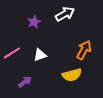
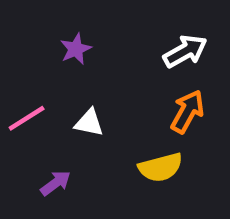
white arrow: (65, 14) -> (185, 51), moved
white triangle: (40, 55) -> (89, 123), turned 32

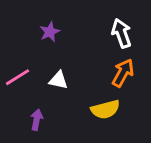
white arrow: (185, 51) -> (121, 33), turned -80
purple arrow: (56, 183) -> (37, 120), turned -42

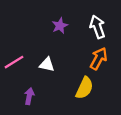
purple star: (50, 32) -> (60, 26), moved
yellow semicircle: (105, 109) -> (85, 88), turned -50

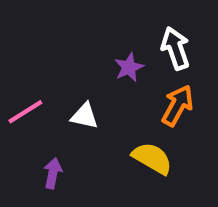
purple star: (60, 26) -> (129, 67), moved
yellow semicircle: (85, 88) -> (152, 158), turned -85

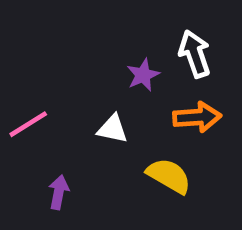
orange arrow: (178, 105) -> (197, 117), turned 57
white triangle: (84, 116) -> (113, 129), moved

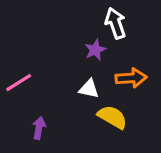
white arrow: (195, 54) -> (116, 23), moved
white triangle: (113, 129) -> (89, 89), moved

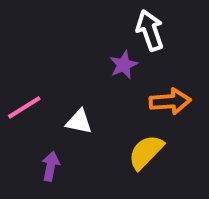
white triangle: (89, 89) -> (79, 122), moved
yellow semicircle: (112, 117) -> (146, 152), turned -76

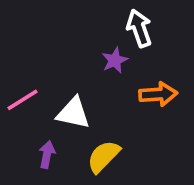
white triangle: (79, 122) -> (73, 113), size x1.4
yellow semicircle: (146, 152) -> (103, 156), moved

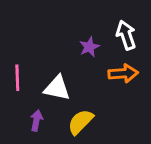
white arrow: (139, 28) -> (126, 35), moved
pink line: (22, 100) -> (17, 78), turned -60

